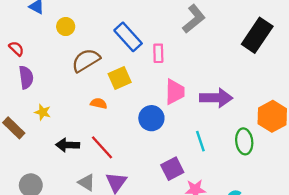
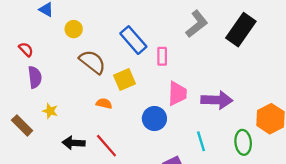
black rectangle: (257, 35) -> (241, 30), moved
brown semicircle: (86, 60) -> (92, 62), turned 68

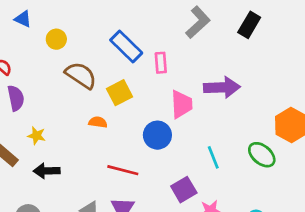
black rectangle: (241, 30) -> (249, 25), size x0.7
purple arrow: (217, 100) -> (222, 87), moved
green ellipse: (243, 142) -> (262, 155), turned -40
black arrow: (74, 143) -> (47, 171), moved
red line: (106, 146) -> (123, 170), moved, turned -30

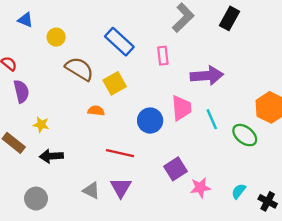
pink rectangle: (161, 63) -> (163, 56), moved
pink trapezoid: (182, 104) -> (181, 108), moved
cyan line: (213, 157) -> (212, 119), moved

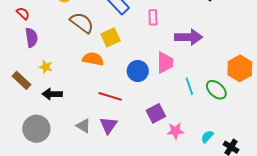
orange semicircle: (96, 111) -> (93, 59), size x1.5
cyan line: (212, 119) -> (189, 86), moved
gray circle: (36, 199) -> (36, 129), size x1.4

